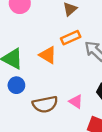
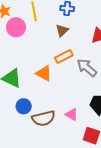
blue circle: (16, 85) -> (24, 106), moved

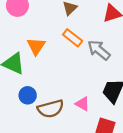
orange rectangle: (64, 56) -> (73, 38), turned 66
orange triangle: (44, 73) -> (36, 46), moved, turned 36

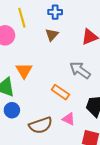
orange rectangle: (73, 38) -> (60, 92), moved
blue circle: (28, 95) -> (12, 110), moved

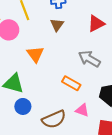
orange triangle: (24, 71) -> (35, 54), moved

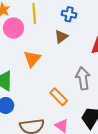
gray arrow: (89, 59) -> (83, 78), turned 35

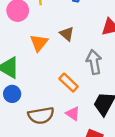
brown triangle: (61, 37) -> (67, 34), moved, turned -40

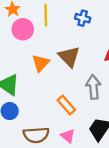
brown triangle: (67, 34) -> (69, 57), size x1.5

